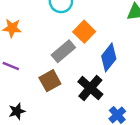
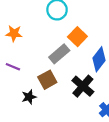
black star: (17, 111) -> (29, 97), moved

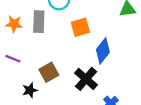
orange square: (77, 37) -> (80, 27), turned 30
gray rectangle: (59, 54) -> (39, 22), moved, turned -48

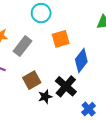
gray rectangle: (39, 22) -> (22, 46), moved, turned 36
black star: (30, 90) -> (45, 97), moved

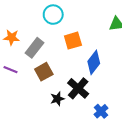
brown square: (32, 80) -> (44, 72), moved

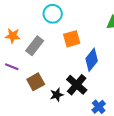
brown square: (44, 72) -> (36, 82), moved

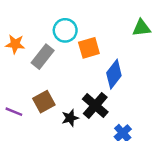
cyan circle: (53, 14) -> (65, 30), moved
purple line: (12, 67) -> (14, 112), moved

